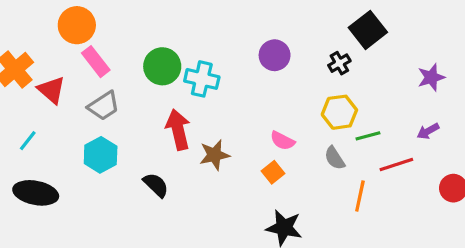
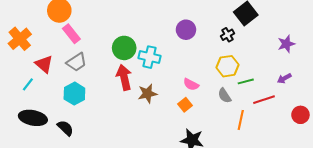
green circle: (162, 66) -> (124, 48), moved
cyan cross: (202, 79) -> (149, 57), moved
red triangle: (51, 90) -> (44, 64), moved
black semicircle: (156, 185) -> (65, 128), moved

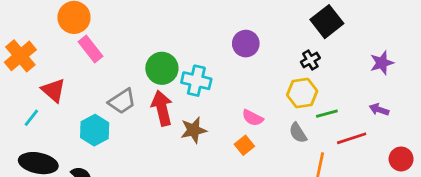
black cross: (228, 35) -> (310, 60), moved
gray trapezoid: (77, 62) -> (122, 101), moved
purple arrow: (284, 78) -> (379, 109), turned 48

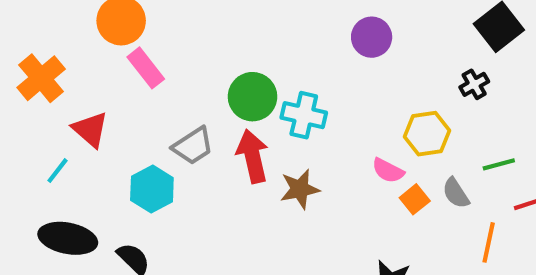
purple circle: (246, 44) -> (372, 37), moved
yellow hexagon: (302, 93) -> (427, 134), moved
orange square: (244, 145) -> (415, 199), moved

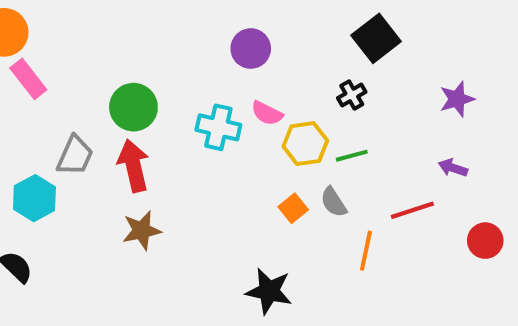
cyan cross: (304, 115) -> (218, 127), moved
gray trapezoid: (193, 146) -> (75, 156), turned -33
green line: (499, 164) -> (352, 156), moved
pink semicircle: (388, 171) -> (267, 113), moved
brown star: (300, 189) -> (142, 230), moved

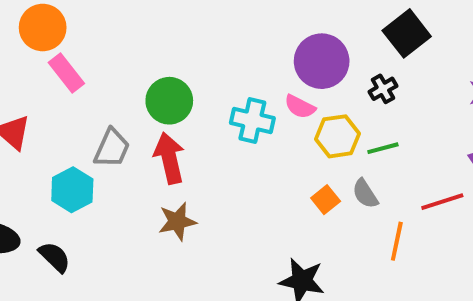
purple circle: (251, 49) -> (322, 61), moved, size x1.4

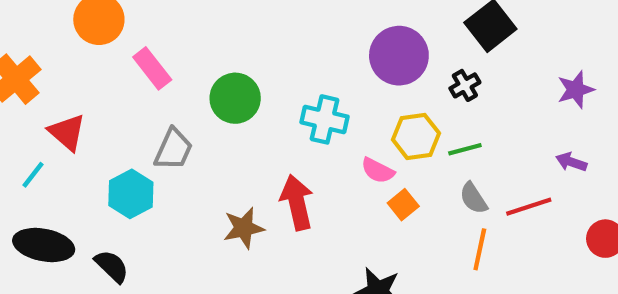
pink rectangle: (66, 73) -> (152, 68), moved
pink semicircle: (300, 107) -> (378, 171), moved
red arrow: (169, 158) -> (297, 202), moved
gray semicircle: (365, 194) -> (473, 198), moved

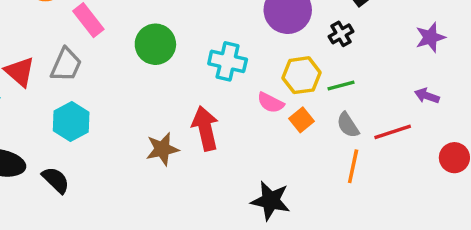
gray trapezoid: (173, 149) -> (66, 65), moved
orange square: (403, 205) -> (301, 120), moved

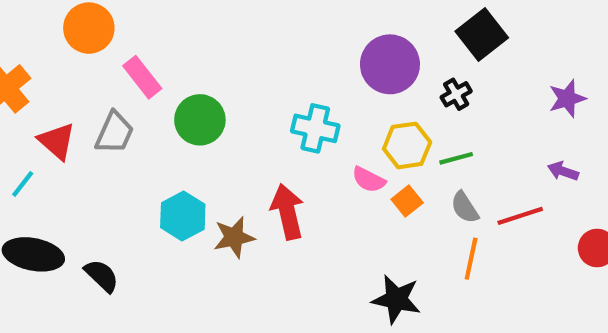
green circle: (155, 44) -> (200, 120), moved
cyan hexagon: (71, 122) -> (183, 216), moved
black star: (271, 201) -> (396, 299), moved

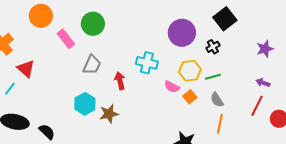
green circle: (200, 120) -> (93, 24), moved
gray trapezoid: (114, 133) -> (92, 65), moved
red arrow: (287, 212) -> (120, 81), moved, size x0.7
red line: (520, 216) -> (257, 106), moved, turned -45

